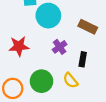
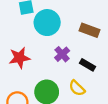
black rectangle: (83, 59) -> (88, 65), turned -64

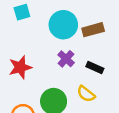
cyan circle: (47, 23) -> (63, 25), moved
brown rectangle: (89, 30) -> (93, 30), turned -30

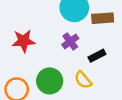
black rectangle: (95, 67) -> (97, 56), turned -63

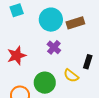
black rectangle: (97, 56) -> (88, 62), moved, turned -32

